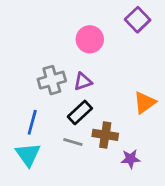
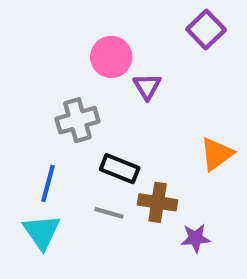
pink circle: (90, 39) -> (111, 57), moved
purple triangle: (83, 82) -> (147, 86), moved, turned -42
black rectangle: (80, 112) -> (120, 169), turned 65

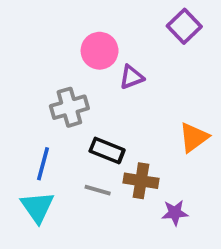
purple triangle: (147, 86) -> (132, 77), turned 40

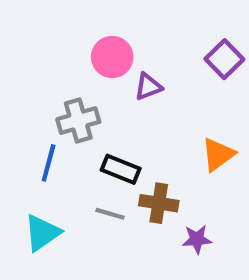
purple square: (184, 26) -> (224, 59), moved
blue line: (43, 164) -> (49, 163), moved
cyan triangle: (37, 207) -> (42, 233), turned 30

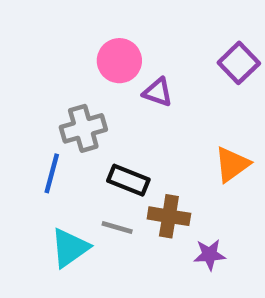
purple triangle: (148, 87) -> (158, 92), turned 40
cyan triangle: (42, 233) -> (70, 248), moved

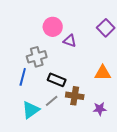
orange triangle: (232, 164) -> (103, 73), turned 36
gray line: (117, 227) -> (52, 101), turned -56
purple star: (210, 255) -> (100, 109), moved

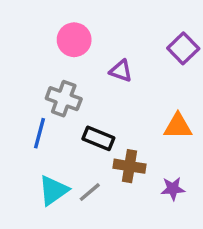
pink circle: (53, 27) -> (74, 40), moved
gray cross: (37, 57) -> (64, 99), turned 36
gray line: (52, 101) -> (90, 192), moved

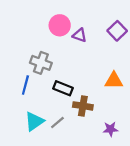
pink circle: (74, 40) -> (60, 25), moved
purple triangle: (121, 71) -> (80, 35), moved
purple star: (173, 189) -> (110, 129), moved

